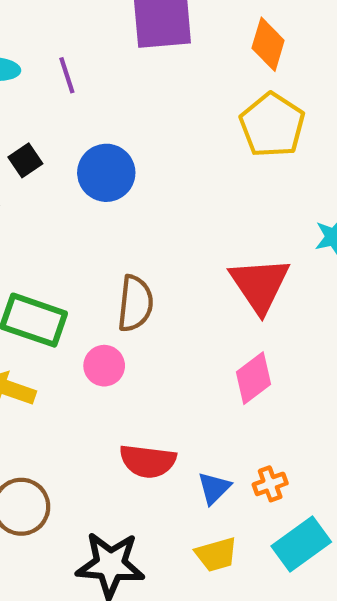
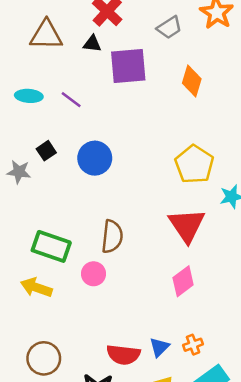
purple line: (67, 75) -> (71, 100), turned -35
yellow pentagon: (272, 125) -> (194, 164), moved
red semicircle: (148, 461) -> (123, 355), moved

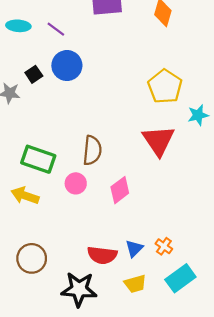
blue circle: (95, 158) -> (67, 66), moved
pink diamond: (183, 281) -> (120, 190), moved
orange cross: (193, 345) -> (164, 246), turned -35

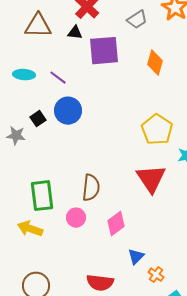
green rectangle: (38, 159) -> (42, 196), turned 64
blue triangle: (134, 248) -> (136, 257), moved

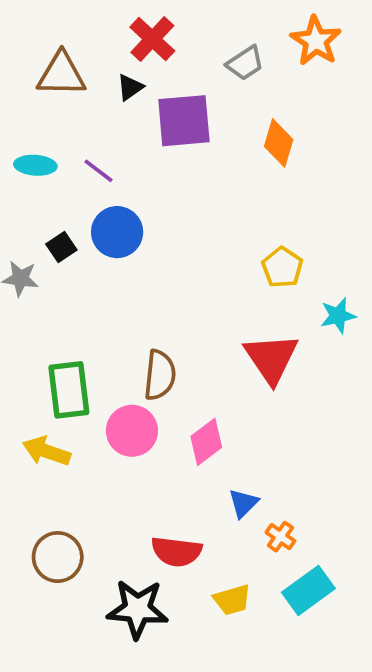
black triangle: (75, 33) -> (130, 87), turned -42
yellow pentagon: (157, 130) -> (282, 267), size x0.7
pink circle: (76, 218) -> (132, 431), size x1.4

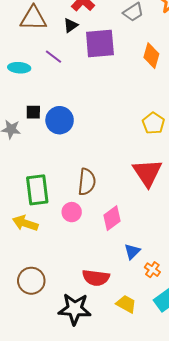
purple line: (99, 171) -> (53, 57), moved
blue circle: (117, 232) -> (60, 120), moved
black square: (61, 247) -> (33, 112), turned 35
pink circle: (132, 431) -> (72, 212), size x0.7
yellow trapezoid: (232, 600) -> (126, 304), turned -135

